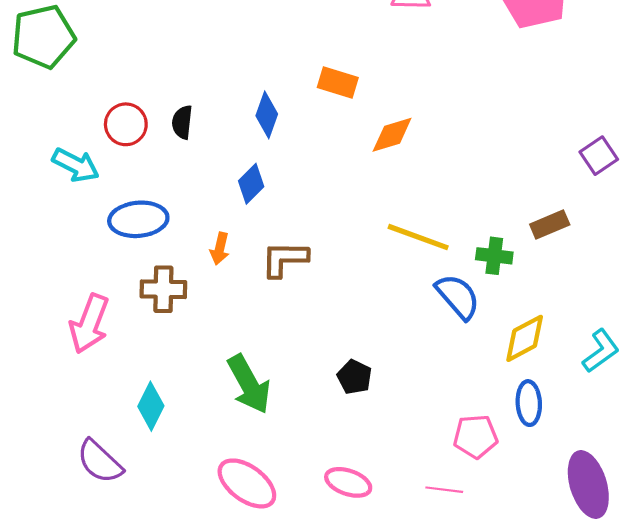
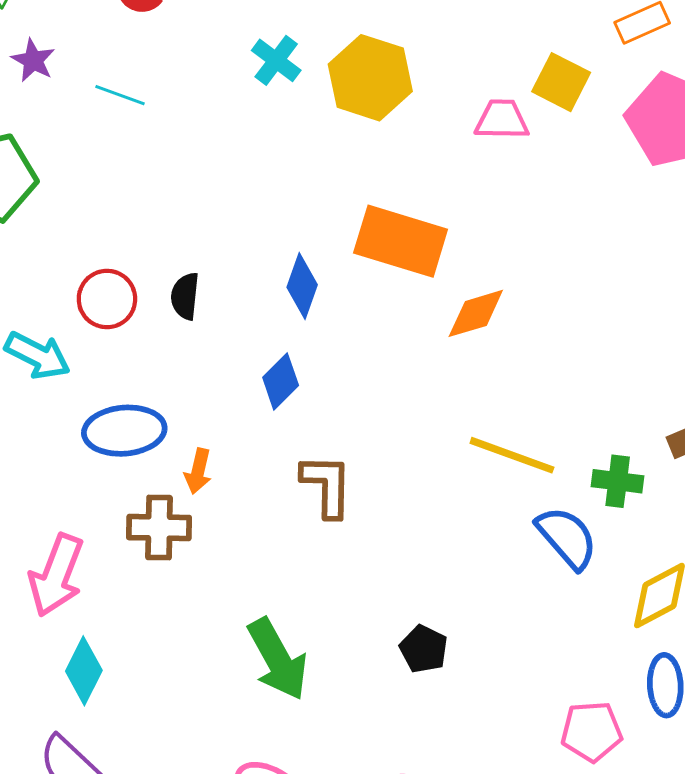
orange rectangle: (338, 83) -> (401, 241), size x1.6
orange arrow: (220, 249) -> (198, 471), moved
brown L-shape: (284, 259) -> (327, 486), turned 90
cyan diamond: (151, 406) -> (84, 671), moved

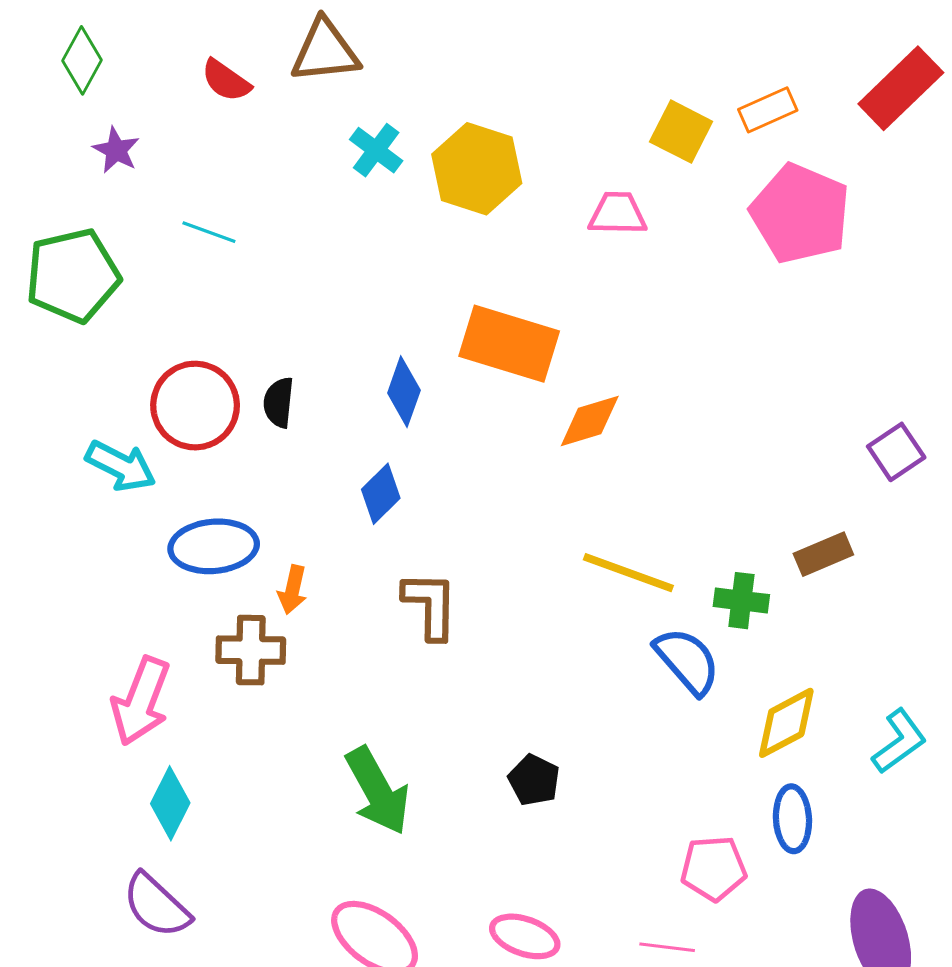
yellow square: (561, 82) -> (681, 132), moved
cyan line: (120, 95) -> (209, 232), moved
red circle: (107, 299) -> (195, 406), size x1.4

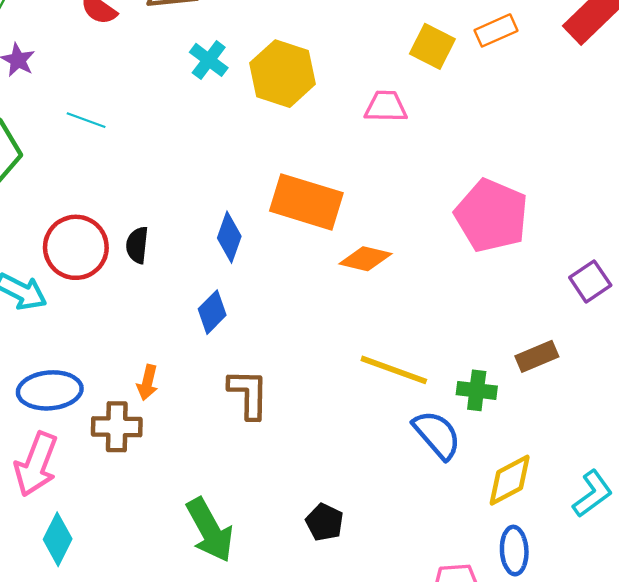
pink pentagon: (800, 214) -> (491, 216), moved
orange diamond: (590, 421) -> (365, 259), turned 30
blue ellipse: (214, 546) -> (50, 390), moved

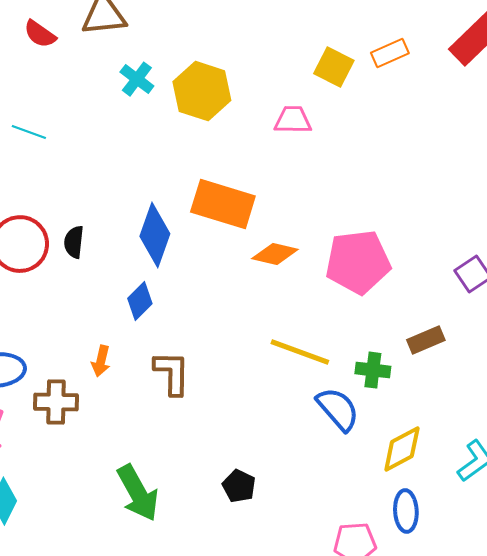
pink pentagon: (491, 216) -> (358, 262), moved, turned -30
blue diamond: (229, 237) -> (155, 235), size x1.4
orange arrow: (147, 382) -> (101, 361), moved

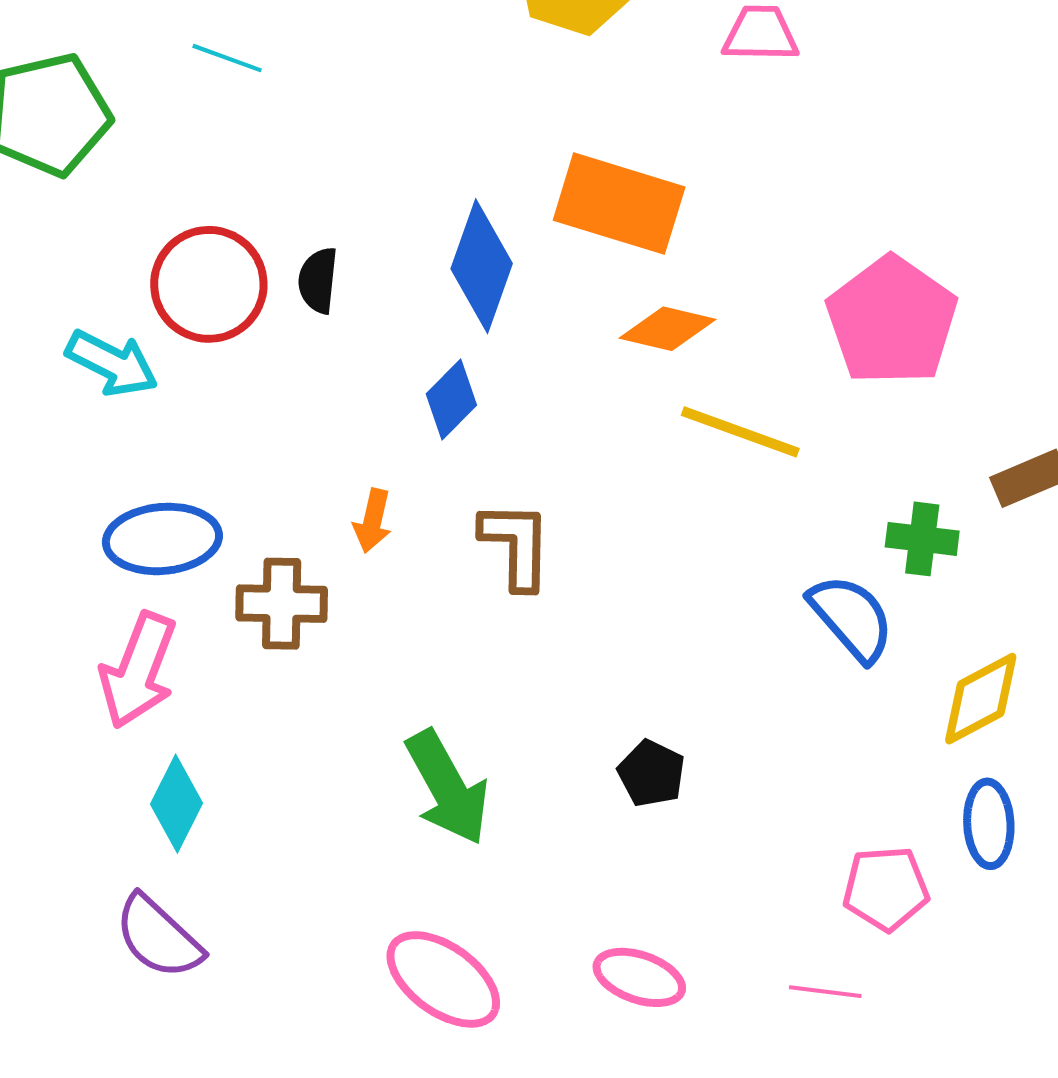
orange diamond: (275, 254) -> (668, 329), moved
pink pentagon: (358, 262) -> (892, 321), turned -30
yellow line: (300, 352) -> (740, 432), moved

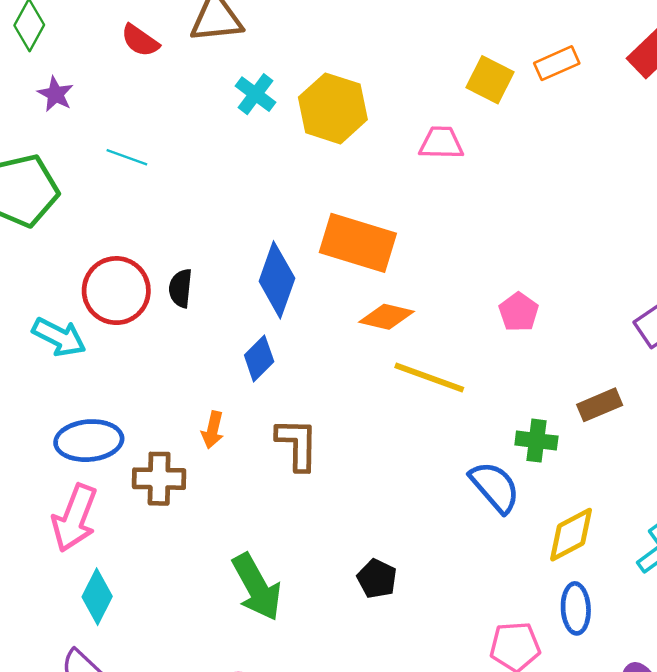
pink pentagon: (892, 321) -> (519, 312), size x0.5

